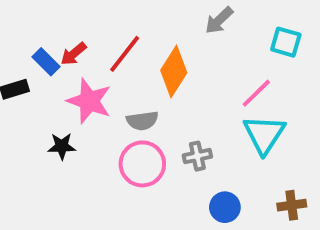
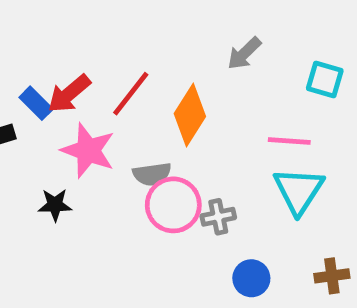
red arrow: (74, 54) -> (69, 94), size x1.4
pink line: (256, 93) -> (289, 141), turned 48
pink circle: (142, 164) -> (173, 205), moved

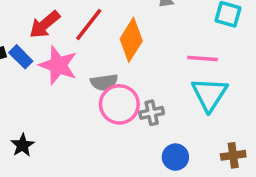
blue rectangle: (36, 103) -> (21, 57), moved
black star: (55, 205) -> (22, 145), moved, turned -30

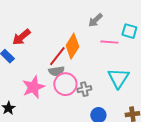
red line: (89, 25) -> (57, 56), moved
pink line: (203, 58) -> (109, 42), moved
pink star: (58, 65) -> (33, 87), moved, turned 30

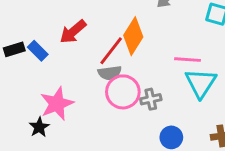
red arrow: (21, 37) -> (73, 32), moved
pink line: (109, 42) -> (187, 60), moved
pink star: (33, 87) -> (57, 104), moved

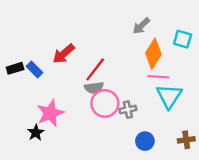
orange diamond: (133, 36) -> (153, 54), moved

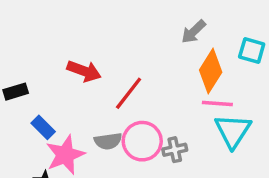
red arrow: (64, 54) -> (84, 71), turned -120
blue rectangle: (35, 69) -> (43, 127), moved
gray semicircle: (94, 88) -> (108, 141), moved

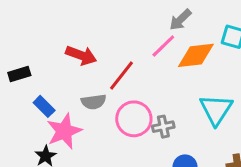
orange diamond: (211, 71) -> (196, 55), turned 51
pink line: (217, 104) -> (163, 46), moved, turned -48
gray semicircle: (108, 141) -> (94, 102), moved

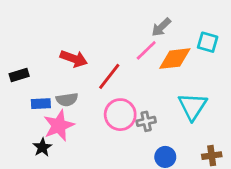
gray semicircle: (94, 102) -> (67, 100), moved
blue rectangle: (44, 106) -> (41, 104), turned -48

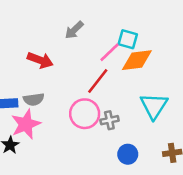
gray arrow: (161, 27) -> (74, 30), moved
cyan square: (208, 42) -> (128, 39), moved
red line: (109, 76) -> (98, 81), moved

